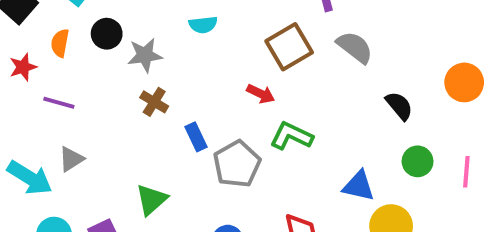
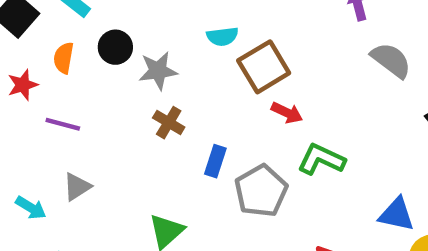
brown square: (289, 47) -> (264, 67), moved
blue rectangle: (196, 137) -> (215, 161), turned 44
cyan arrow: (30, 178) -> (31, 208), size x0.6

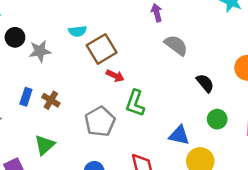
brown cross: (169, 123) -> (51, 100), moved
green L-shape: (321, 159) -> (135, 103), turned -96
blue rectangle: (215, 161) -> (26, 97), moved

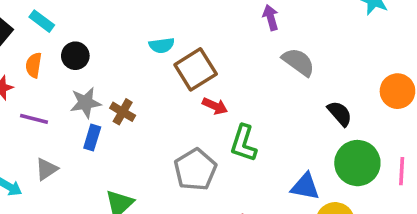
gray star: (40, 51) -> (86, 103), moved
brown cross: (51, 100) -> (123, 112), moved
green circle: (217, 119) -> (357, 163), size x1.6

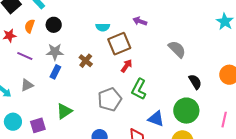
purple arrow: (271, 18) -> (140, 21), moved, turned -64
red arrow: (215, 106) -> (127, 66), turned -88
brown cross: (123, 112) -> (86, 61), moved
green circle: (357, 163) -> (186, 111), moved
blue triangle: (305, 186) -> (156, 119), moved

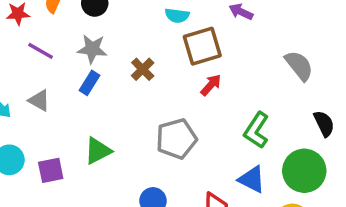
gray triangle: (27, 85) -> (39, 100), turned 48
green L-shape: (139, 89) -> (256, 130), moved

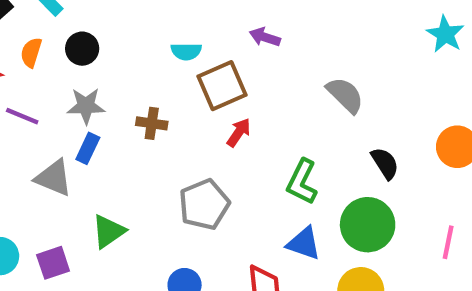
brown cross: (143, 69) -> (152, 123), turned -30
gray triangle: (39, 100) -> (54, 178), moved, size x1.4

